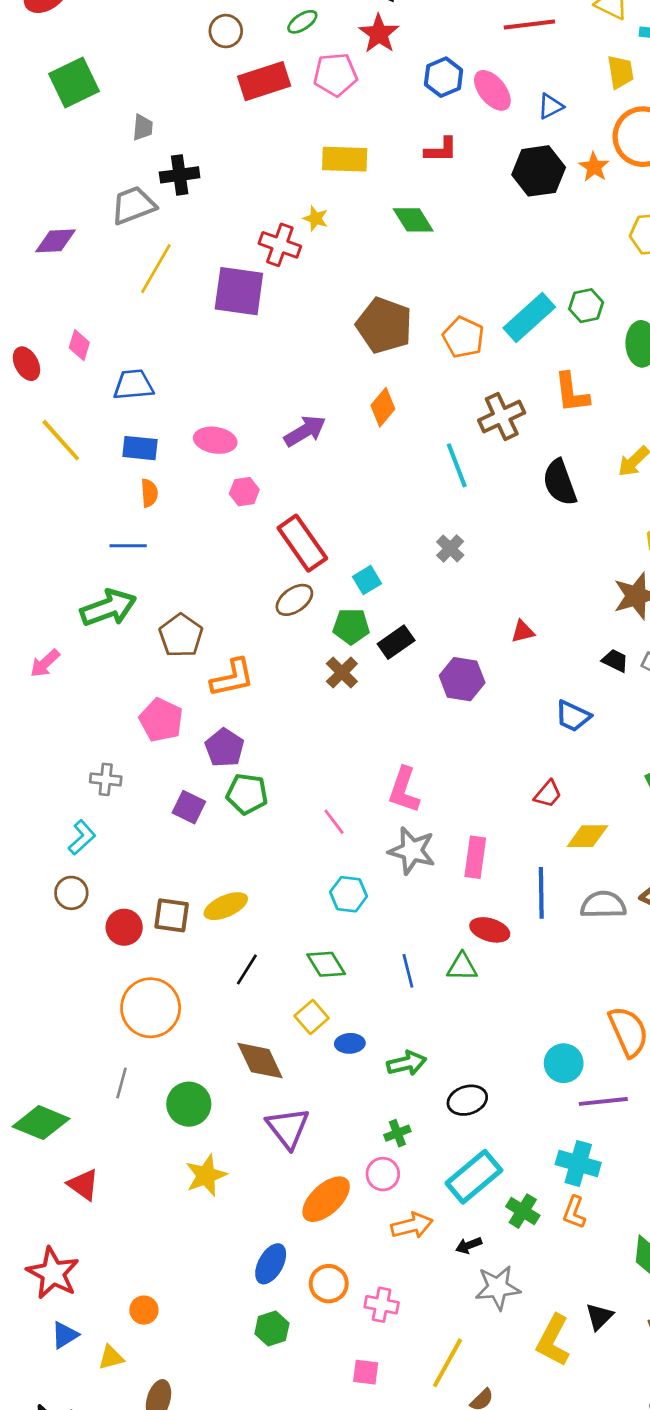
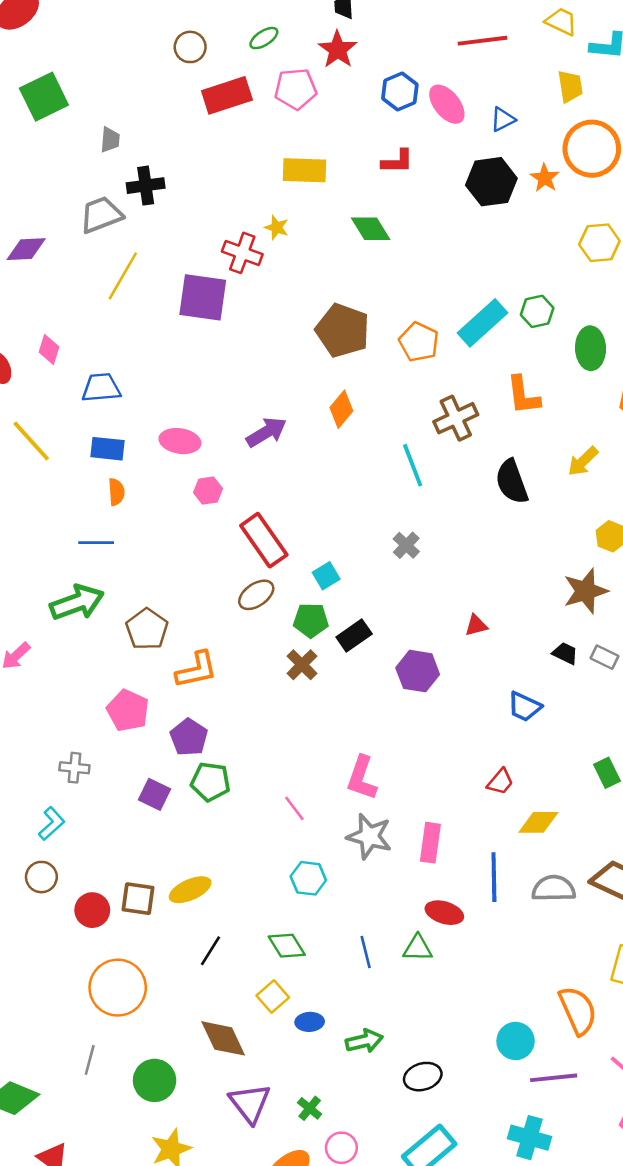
green cross: (397, 1133) -> (310, 1108), moved, turned -30

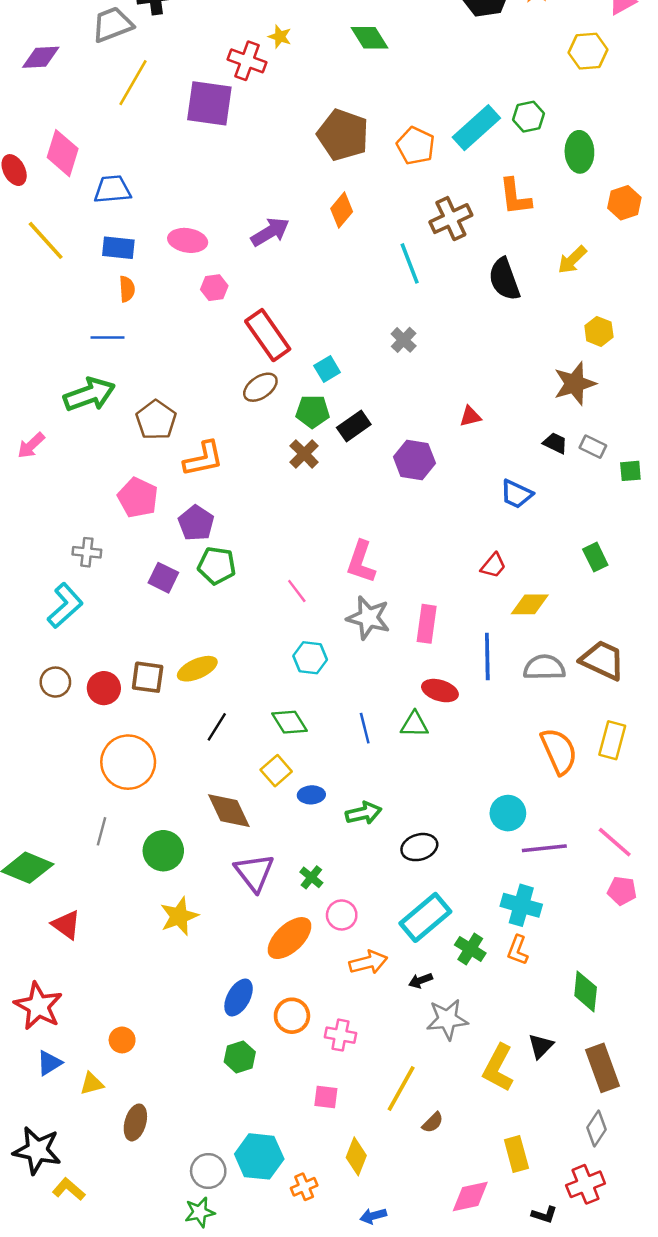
pink diamond: (49, 350) -> (63, 153), size x1.6
cyan L-shape: (52, 824) -> (65, 606), size x1.4
brown circle: (41, 877) -> (55, 682), moved
orange semicircle: (578, 1010) -> (559, 751), moved

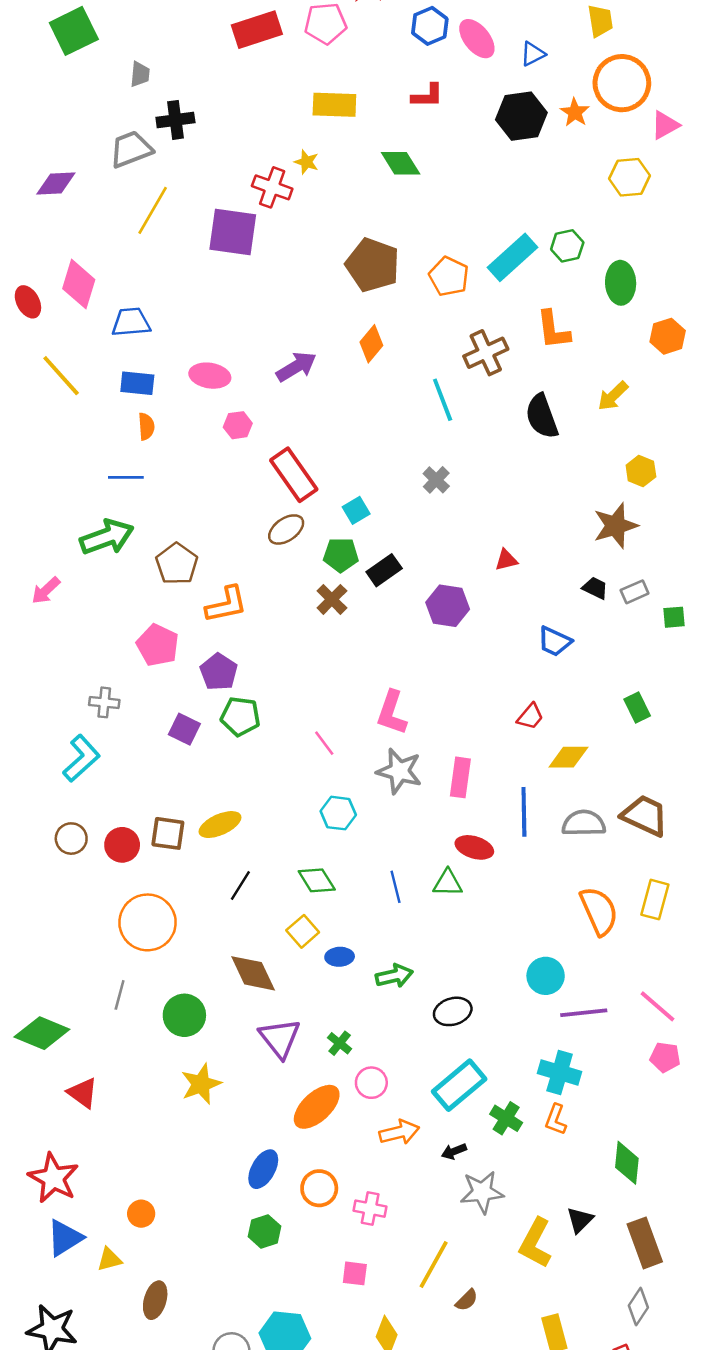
gray rectangle: (593, 447) -> (635, 592), turned -50
blue triangle: (49, 1063) -> (65, 1238), size x1.4

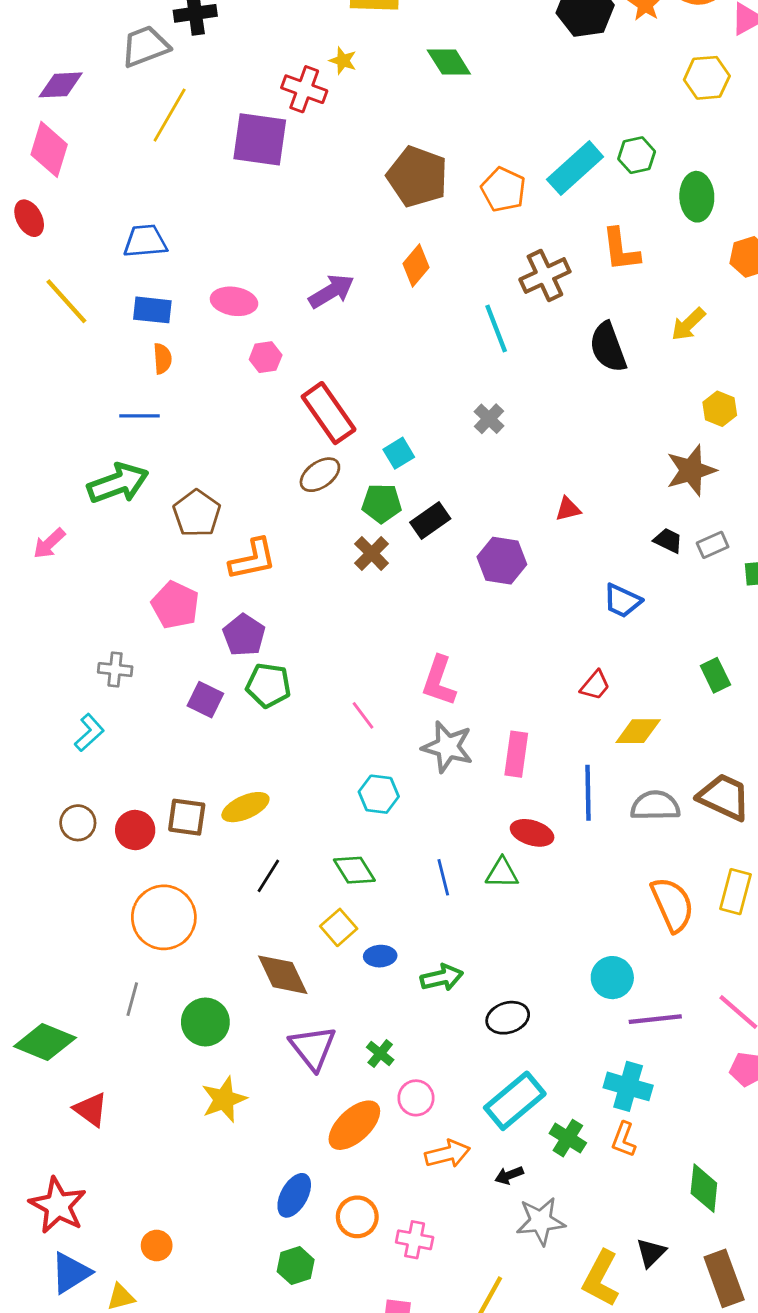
pink diamond: (79, 284) -> (49, 149), moved
cyan L-shape: (81, 758) -> (89, 733), size x0.7

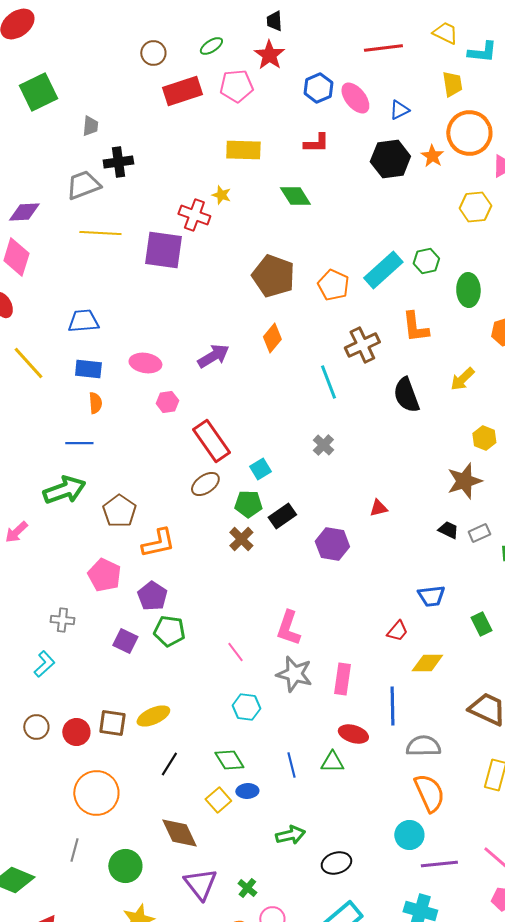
yellow line: (170, 115) -> (100, 233), turned 63
blue trapezoid: (622, 601) -> (431, 596), moved, turned -32
gray semicircle: (655, 806) -> (423, 746), moved
orange semicircle: (672, 905) -> (429, 793), moved
blue ellipse: (380, 956) -> (247, 791), moved

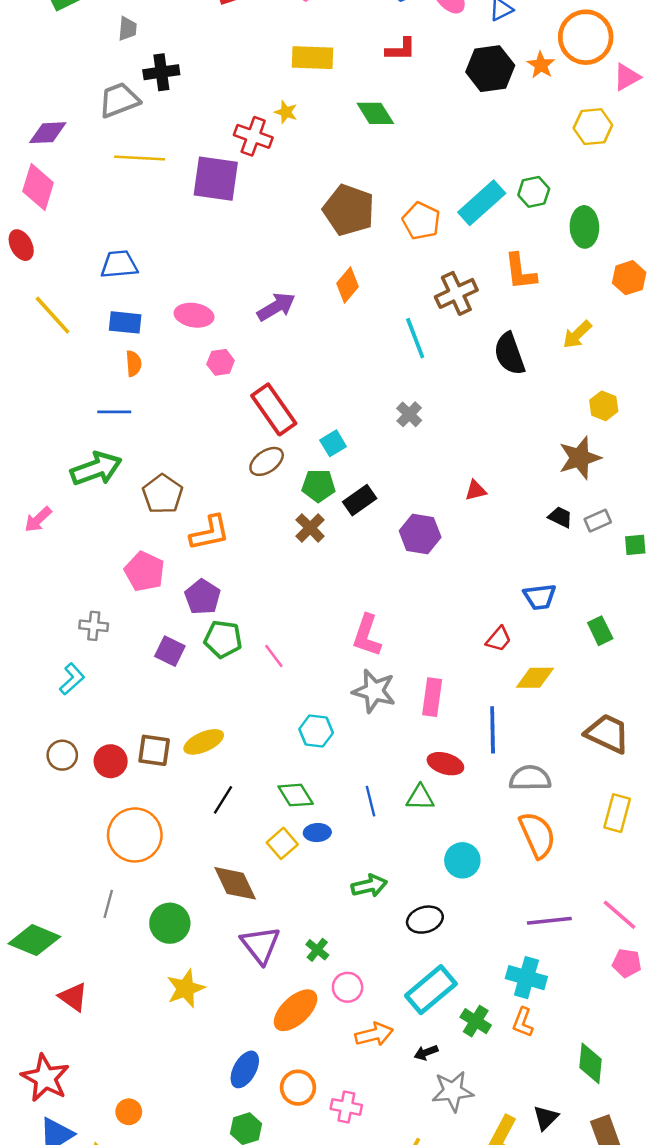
pink line: (235, 652) -> (274, 656), moved
cyan circle: (409, 835) -> (462, 860), moved

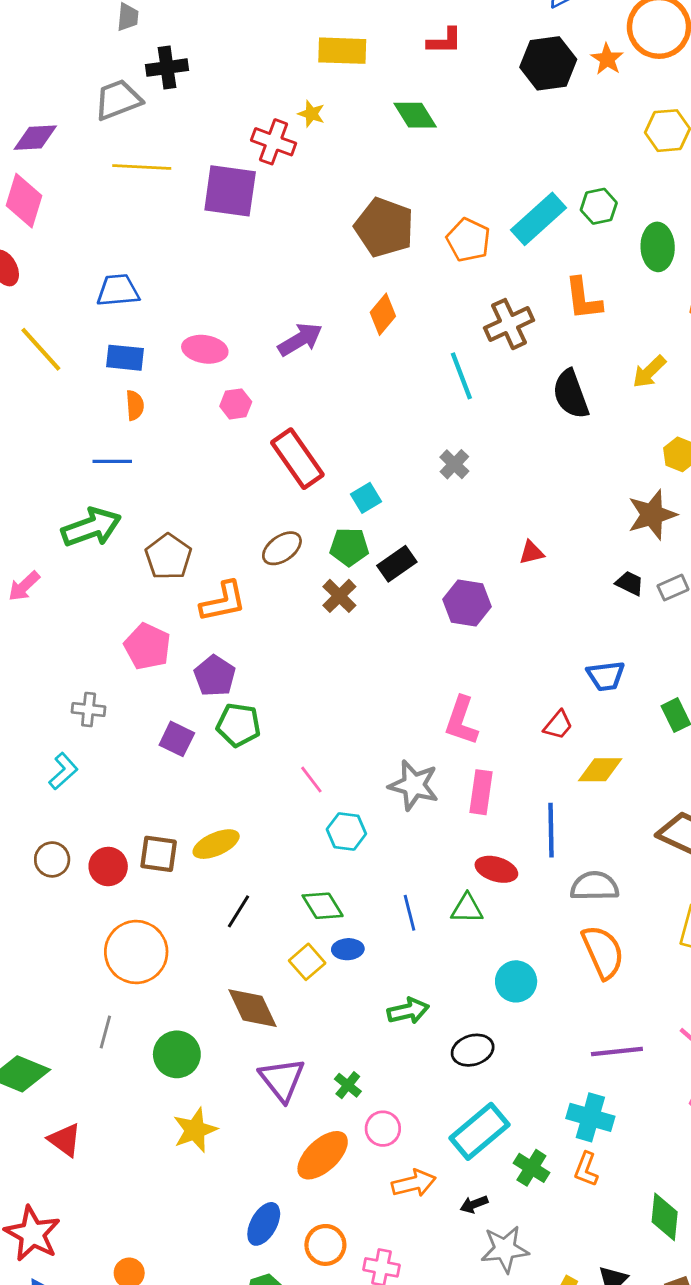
brown ellipse: (267, 461) -> (282, 548), moved
pink L-shape: (367, 636) -> (461, 721), moved
pink line: (274, 656) -> (311, 780), moved

